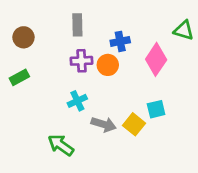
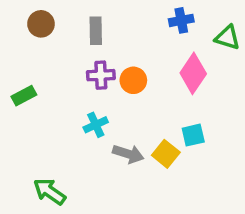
brown circle: (23, 37) -> (41, 24), moved
blue cross: (120, 41) -> (181, 20), moved
green arrow: (61, 145) -> (50, 191), moved

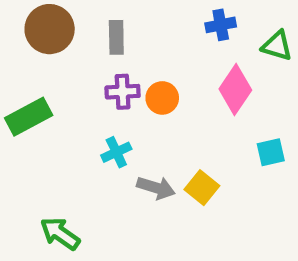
brown circle: (41, 24) -> (50, 29), size x1.5
green rectangle: (24, 96) -> (29, 117), size x1.5
cyan square: (193, 135) -> (271, 152), moved

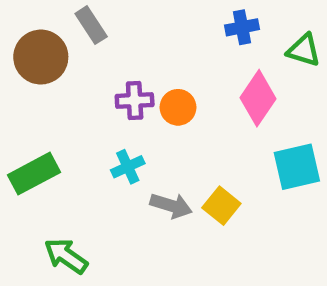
brown circle: (50, 29) -> (41, 57), moved
gray rectangle: (116, 37) -> (91, 25), moved, turned -32
green rectangle: (29, 117) -> (34, 174), moved
cyan square: (271, 152) -> (297, 167), size x1.5

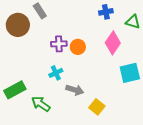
green rectangle: (34, 174) -> (15, 90), moved
yellow square: (221, 206) -> (97, 107), moved
green arrow: (66, 256) -> (41, 104), moved

